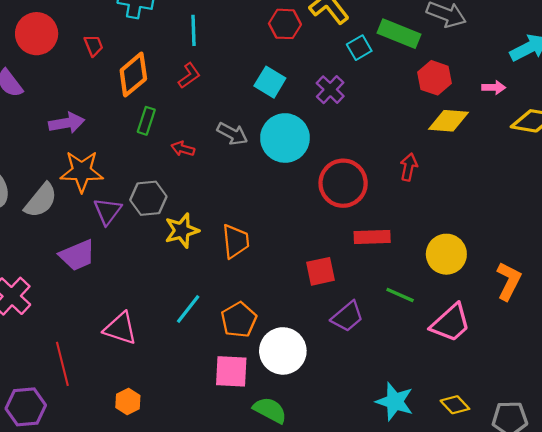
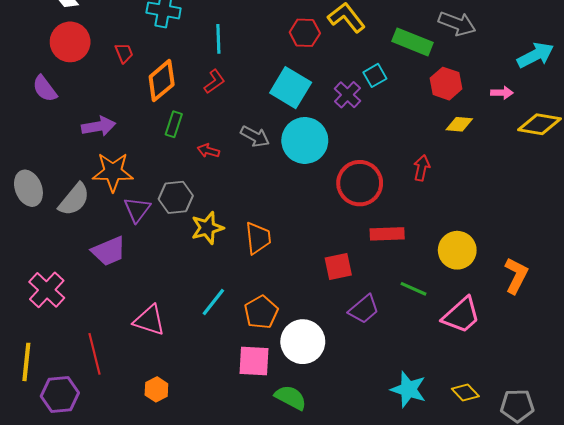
cyan square: (359, 48) -> (375, 75), moved
cyan square: (270, 82) -> (291, 88), size x1.4
yellow diamond: (448, 121) -> (459, 124), size x0.7

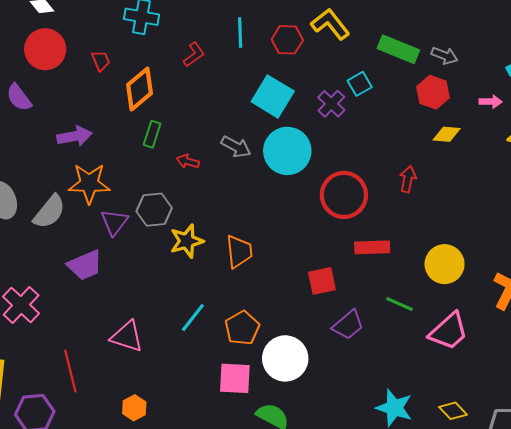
gray arrow: (457, 24) -> (445, 56), moved, size x0.7
cyan line: (218, 39) -> (240, 32), moved
red L-shape: (214, 82) -> (194, 54), moved

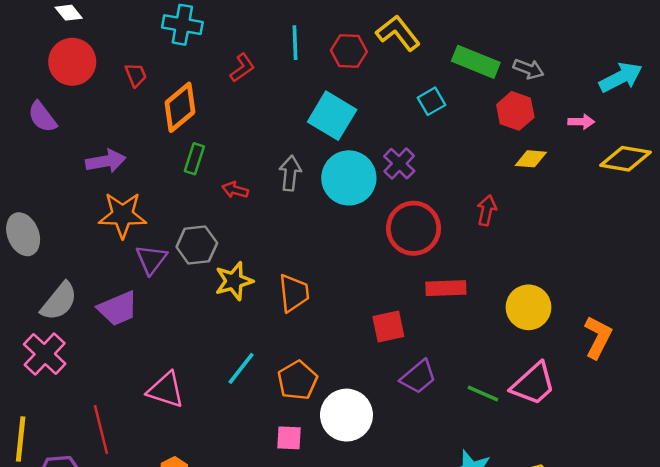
purple cross: (331, 104) -> (399, 164), moved
gray arrow: (236, 147) -> (290, 173), turned -112
gray semicircle: (49, 212) -> (59, 301), moved
green line: (399, 304) -> (483, 394), moved
pink square: (235, 378) -> (289, 438), size x0.7

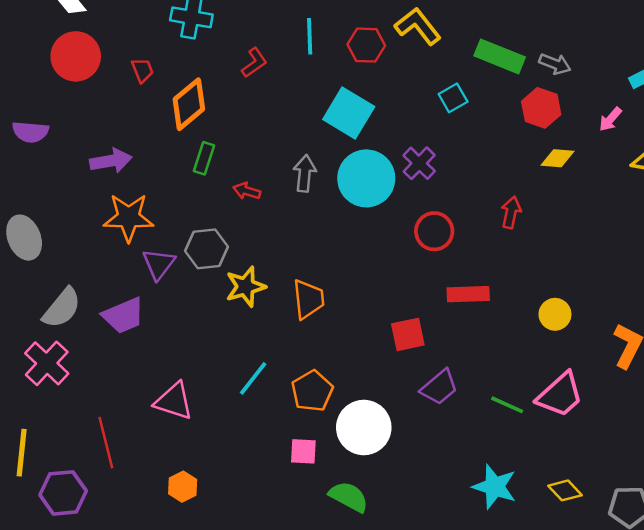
purple semicircle: (42, 117) -> (30, 132), moved, turned -48
pink arrow: (581, 122) -> (610, 119), turned 130
red circle: (414, 228) -> (434, 231), size x0.7
yellow circle: (529, 307) -> (555, 314), size x0.7

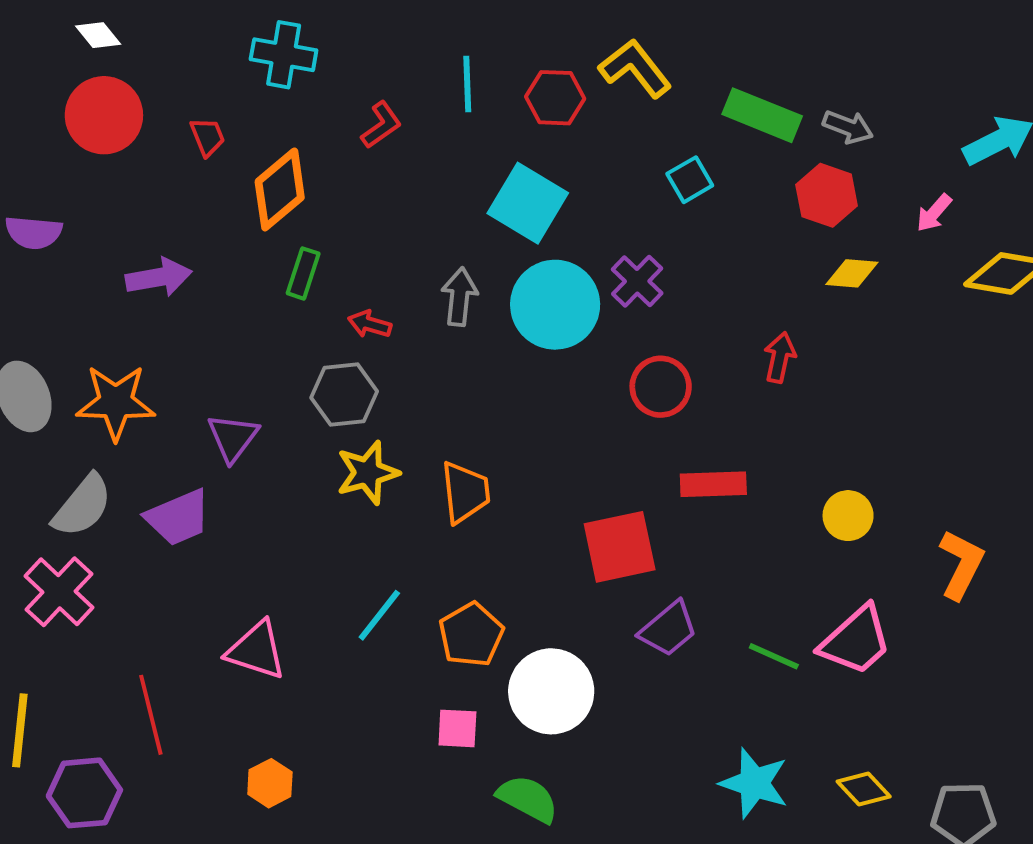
orange star: (129, 217) -> (116, 402), moved
gray hexagon: (207, 249) -> (344, 395), moved
red square: (408, 334) -> (620, 547), size x1.4

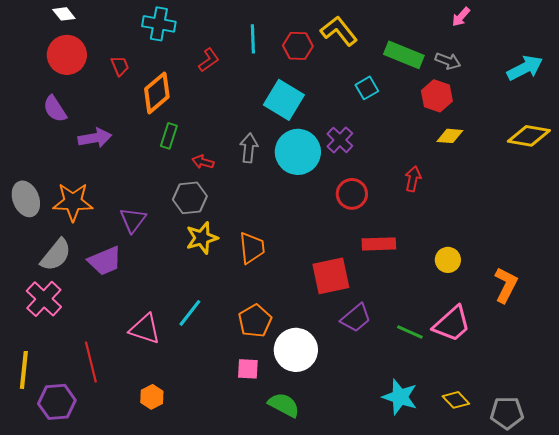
pink arrow: (934, 213) -> (461, 17), moved
purple semicircle: (34, 232) -> (55, 109), moved, turned 52
cyan line: (379, 615) -> (190, 313), moved

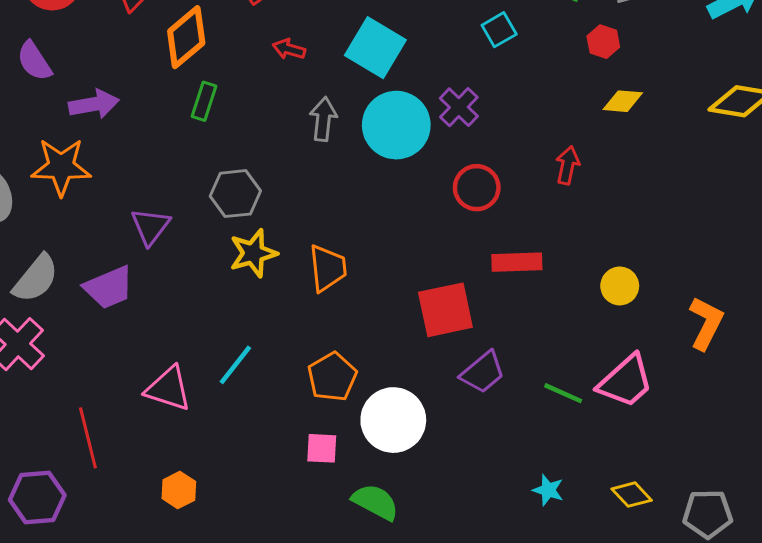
red hexagon: (437, 96) -> (603, 42), size x0.7
red arrow: (203, 162) -> (289, 49), moved
orange star: (73, 202) -> (61, 167), moved
cyan star: (400, 397) -> (548, 490), size x0.6

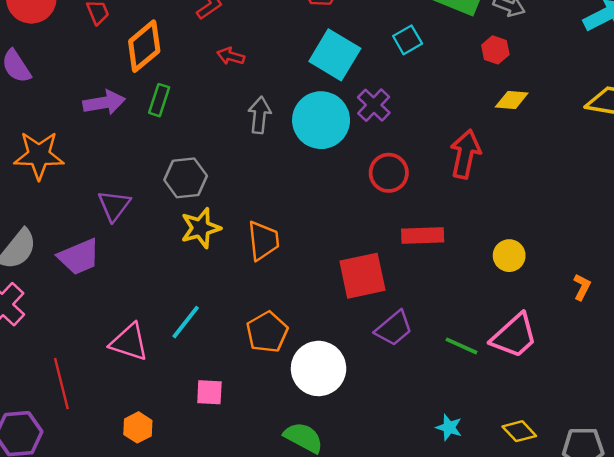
cyan square: (375, 48) -> (335, 55), moved
purple arrow: (94, 104) -> (104, 103), moved
red arrow: (568, 165) -> (465, 154), size x1.5
orange L-shape: (706, 323) -> (582, 287), size x0.6
pink square: (322, 448) -> (209, 392), moved

